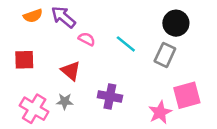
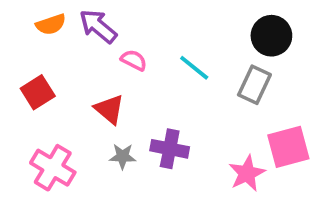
red square: (24, 60) -> (38, 92), turned -30
gray star: (65, 101) -> (123, 156), moved

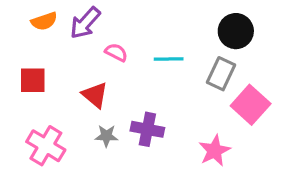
purple arrow: (98, 26) -> (85, 23), turned -88
cyan line: (194, 68) -> (169, 59), turned -40
red square: (38, 92) -> (33, 80), turned 32
pink square: (288, 147) -> (251, 105), moved, turned -33

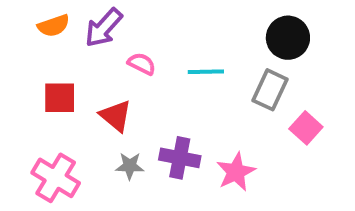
red square: (33, 80) -> (60, 98), moved
pink square: (251, 105) -> (306, 128), size x0.7
pink star: (215, 151) -> (236, 172), moved

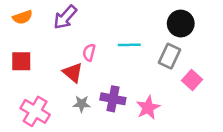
orange semicircle: (54, 26) -> (23, 17), moved
pink semicircle: (142, 64) -> (89, 52), moved, turned -102
red square: (60, 98) -> (21, 61), moved

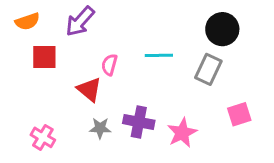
red square: (21, 61) -> (44, 57), moved
pink square: (192, 80) -> (239, 114), moved, turned 30
pink cross: (35, 111) -> (43, 137), size x0.7

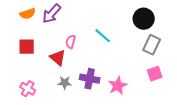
orange semicircle: (27, 21) -> (28, 14), moved
cyan line: (159, 55) -> (103, 36), turned 42
red square: (44, 57) -> (27, 47), moved
gray rectangle: (208, 69) -> (152, 45), moved

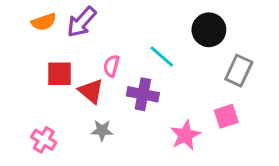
black circle: (144, 19) -> (209, 30), moved
red square: (27, 47) -> (60, 74), moved
pink square: (155, 74) -> (226, 116), moved
purple cross: (90, 79) -> (143, 94), moved

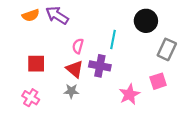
purple arrow: (82, 22) -> (57, 15), turned 80
cyan line: (162, 57) -> (113, 40), turned 60
red square: (60, 74) -> (36, 64), moved
red triangle: (91, 91) -> (75, 69), moved

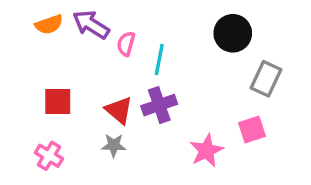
cyan line: (113, 40) -> (159, 60), moved
pink semicircle: (78, 46) -> (126, 44), moved
purple cross: (100, 66) -> (159, 105), turned -30

